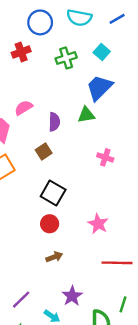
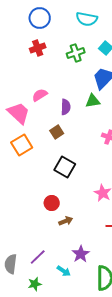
blue circle: (40, 22) -> (40, 18), moved
red circle: (50, 224) -> (52, 203), moved

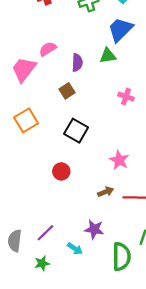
pink trapezoid: (19, 113) -> (24, 69), turned -95
orange square: (22, 145) -> (26, 120), moved
brown arrow: (66, 221) -> (106, 192), moved
purple star: (81, 254) -> (94, 229), turned -30

